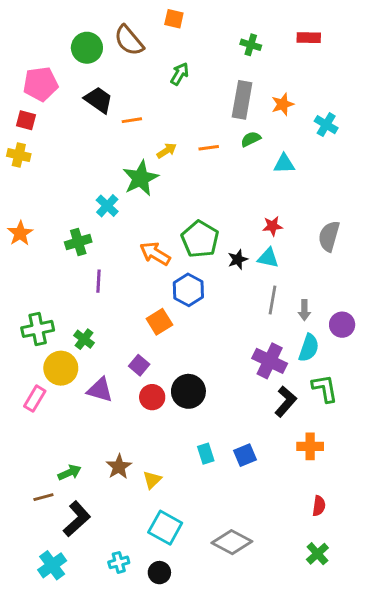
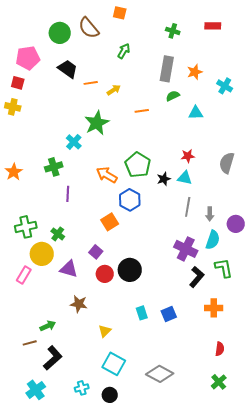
orange line: (209, 148) -> (142, 111), moved
yellow arrow: (167, 151) -> (114, 90), moved
orange star: (20, 233) -> (14, 172), moved
brown star: (119, 467) -> (79, 304), moved, turned -30

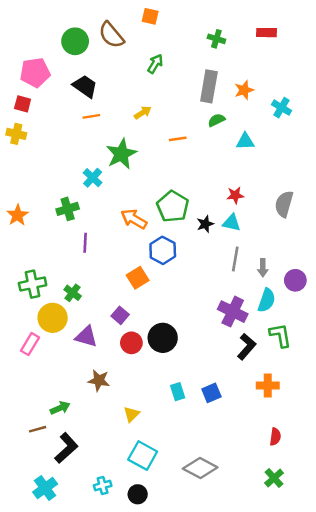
orange line: (91, 83) -> (91, 116), moved

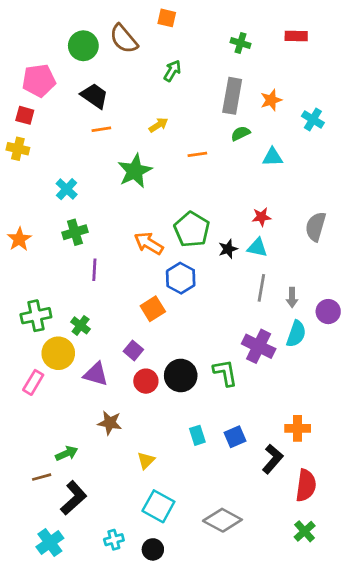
cyan cross: (93, 178) -> (67, 189), moved
green L-shape: (280, 335) -> (225, 373), moved
black L-shape: (247, 347) -> (273, 459), moved
red semicircle: (275, 437) -> (306, 485), size x1.6

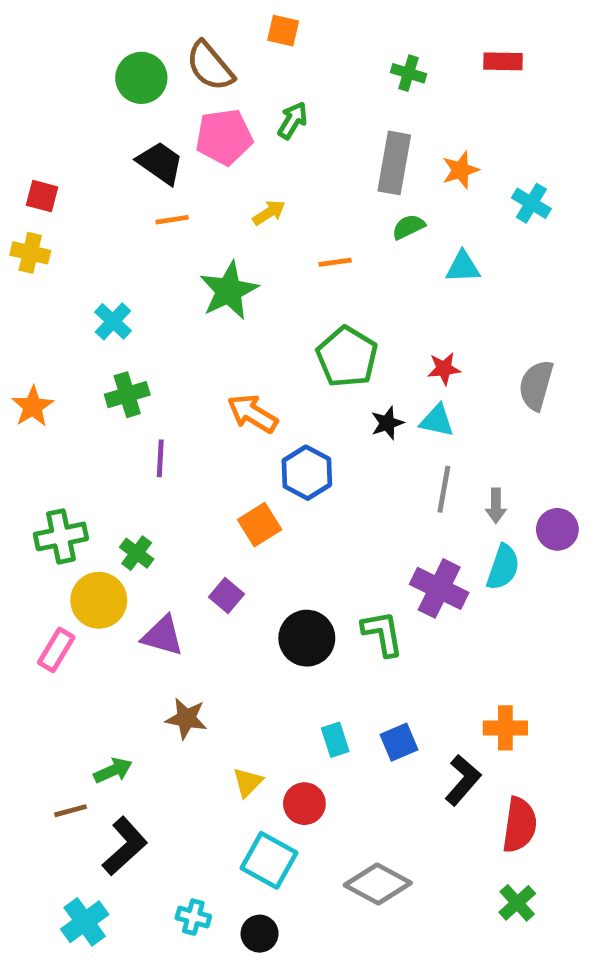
pink pentagon: (39, 81) -> (224, 137), moved
green pentagon: (192, 229) -> (347, 357), moved
red circle: (146, 381) -> (304, 804), moved
cyan cross: (114, 540) -> (193, 917), turned 30

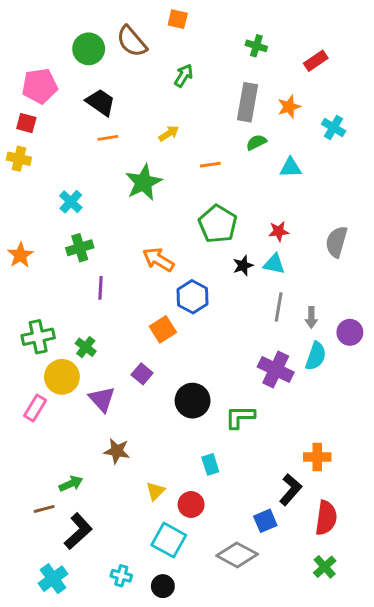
red rectangle: (503, 61) -> (316, 61), moved, turned -35
pink pentagon: (224, 137) -> (40, 86), moved
green L-shape: (382, 633) -> (240, 417), moved, turned -80
purple triangle: (163, 636) -> (102, 399), turned 32
blue square: (399, 742) -> (265, 521), moved

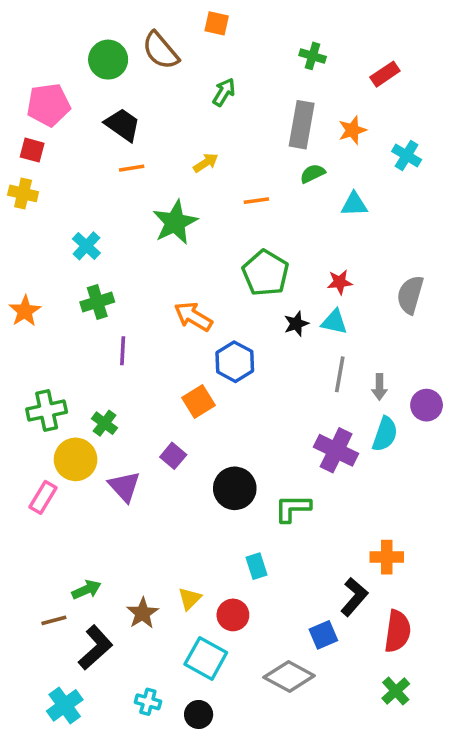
brown star: (117, 451) -> (142, 613), moved, turned 30

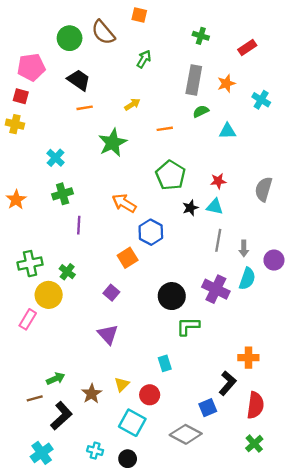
purple triangle: (124, 487) -> (108, 334), moved
black circle: (235, 488) -> (172, 296), moved

